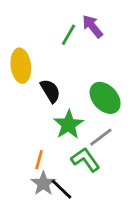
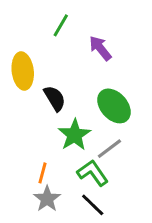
purple arrow: (92, 26) -> (100, 48), moved
green line: (69, 35) -> (61, 25), moved
black line: (62, 189) -> (93, 205), moved

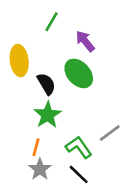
green ellipse: (114, 106) -> (79, 73), moved
green star: (74, 135) -> (48, 115), moved
gray line: (109, 149) -> (110, 133), moved

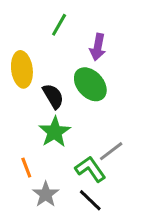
purple arrow: (85, 41) -> (98, 47), turned -130
gray line: (110, 133) -> (111, 151), moved
orange line: (36, 147) -> (26, 168), moved, turned -36

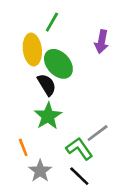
purple arrow: (98, 47) -> (102, 42), moved
yellow ellipse: (22, 69) -> (32, 49), moved
green ellipse: (90, 84) -> (58, 64), moved

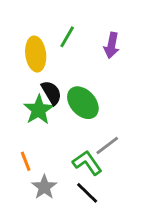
green line: (52, 22) -> (67, 37), moved
green ellipse: (58, 64) -> (83, 103), moved
green star: (48, 116) -> (39, 110), moved

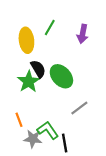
green L-shape: (87, 163) -> (48, 130), moved
gray star: (44, 187) -> (33, 139), turned -30
black line: (87, 193) -> (65, 143), turned 36

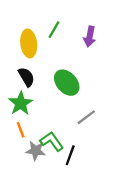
black semicircle: (38, 69) -> (26, 77), moved
green star: (29, 82) -> (21, 103), moved
black line: (65, 143) -> (70, 155), turned 30

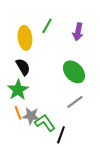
green ellipse: (67, 83) -> (74, 72), moved
gray star: (36, 151) -> (31, 116), moved

